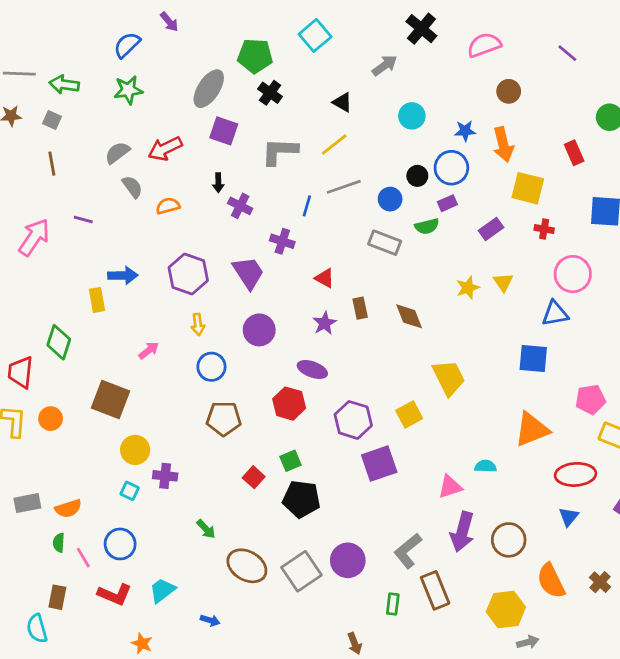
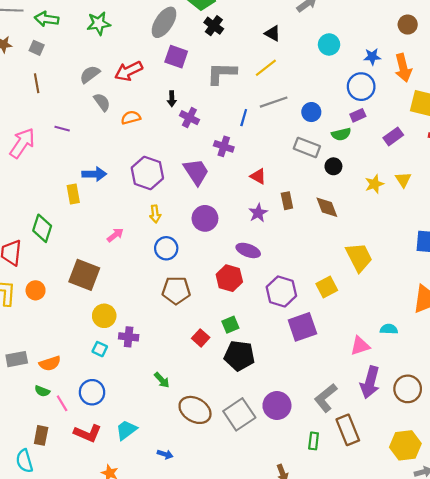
black circle: (417, 176) -> (333, 166), moved
green semicircle: (59, 543) -> (42, 391), turned -72

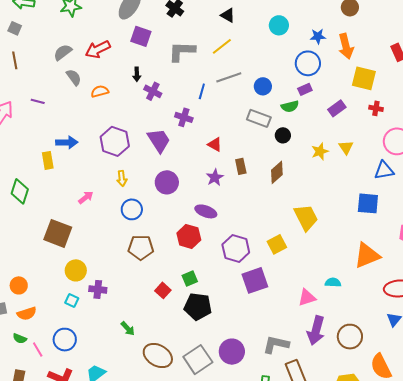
brown diamond: (327, 207) -> (277, 172), turned 70
orange circle: (36, 290) -> (19, 285), moved
gray L-shape: (326, 398) -> (276, 345), turned 52

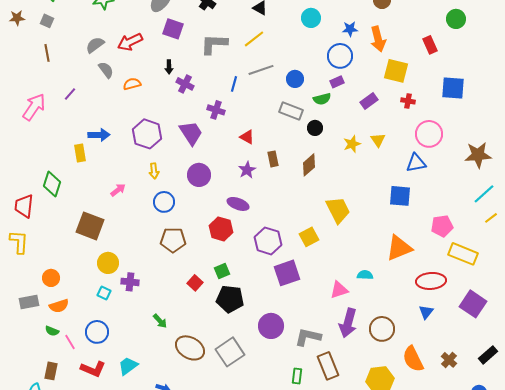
purple line: (38, 101) -> (70, 94), turned -64
purple circle: (232, 352) -> (271, 326), moved

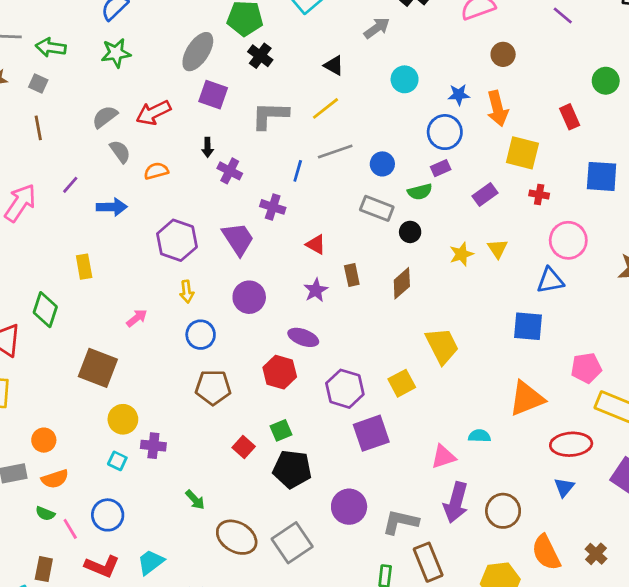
blue arrow: (99, 135) -> (112, 207), moved

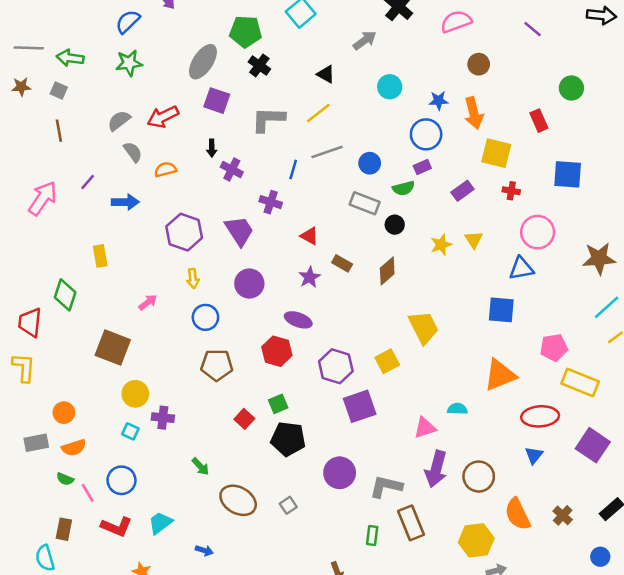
brown rectangle: (352, 275) -> (342, 263), turned -48
gray square: (292, 543) -> (288, 505), size x0.5

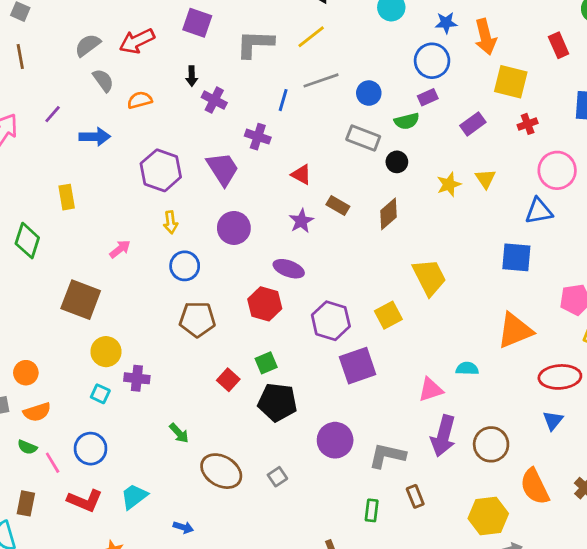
red cross: (511, 191) -> (528, 124), turned -30
brown rectangle: (411, 523) -> (415, 496), size x0.6

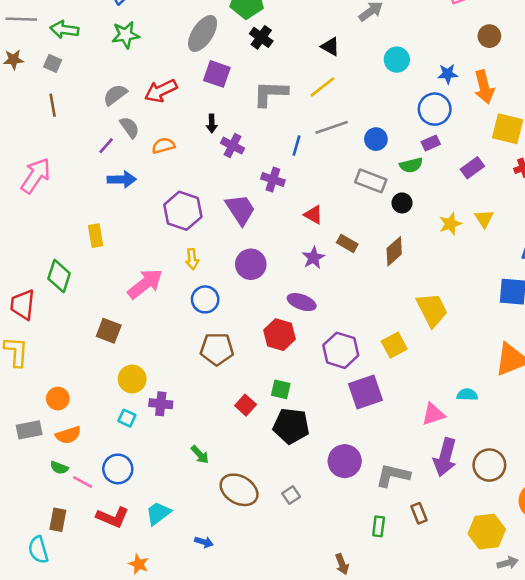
purple line: (53, 114) -> (106, 146), moved
pink arrow: (120, 249) -> (145, 284), size x1.8
brown square: (81, 300) -> (109, 331), size x0.7
green square: (266, 363) -> (281, 389), turned 36
pink line: (53, 463) -> (83, 482), turned -30

